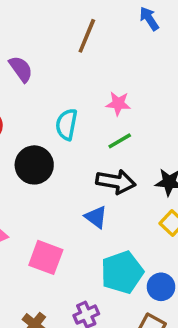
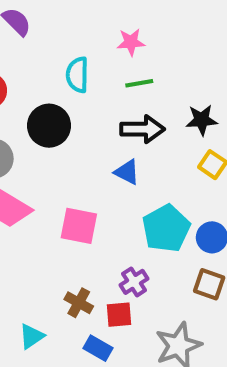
green line: (120, 141) -> (139, 83), turned 30

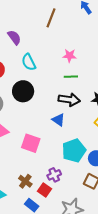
cyan semicircle: (77, 75) -> (29, 62), moved, turned -36
red square: (119, 315) -> (44, 190), turned 32

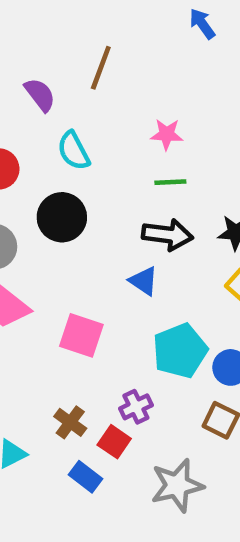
brown line: (51, 18) -> (101, 68), moved

